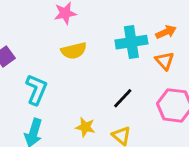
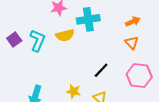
cyan cross: (131, 42) -> (88, 19), moved
cyan L-shape: (36, 90) -> (37, 41), moved

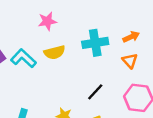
cyan cross: (88, 19) -> (95, 43), moved
cyan L-shape: (37, 41) -> (23, 58), turned -70

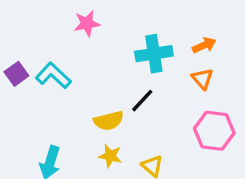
yellow semicircle: (55, 52) -> (109, 121), moved
black line: (95, 92) -> (142, 101), moved

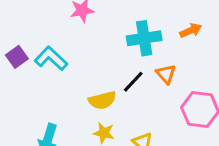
orange triangle: (203, 79) -> (166, 74), moved

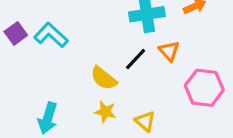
yellow semicircle: (102, 100) -> (104, 78), turned 52

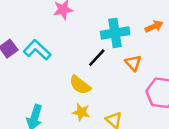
black line: (136, 59) -> (97, 58), moved

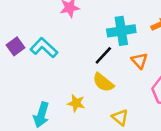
yellow semicircle: (80, 85) -> (103, 83), moved
yellow star: (81, 112) -> (76, 103), moved

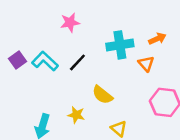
black line: (103, 55) -> (77, 62), moved
orange triangle: (139, 61) -> (146, 64), moved

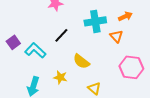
purple square: (17, 60) -> (13, 42), moved
cyan L-shape: (45, 61) -> (35, 50), moved

